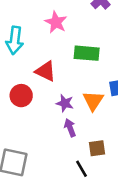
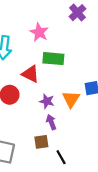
green rectangle: (87, 53) -> (53, 59), moved
brown square: (97, 148) -> (41, 142), moved

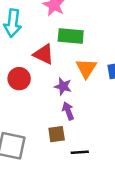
orange triangle: (71, 99) -> (86, 68), moved
black line: (61, 157) -> (80, 152), turned -64

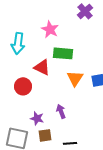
purple star: (63, 86) -> (37, 118), moved
brown square: (57, 134) -> (45, 135), moved

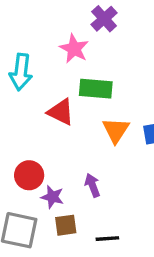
purple cross: (85, 11) -> (104, 19), moved
red circle: (23, 86) -> (29, 175), moved

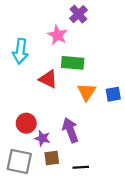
purple arrow: (92, 185) -> (70, 130), size x1.5

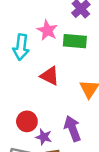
pink star: (58, 35) -> (47, 30), moved
green rectangle: (73, 63) -> (75, 41), moved

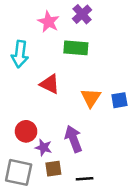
pink star: (47, 30) -> (48, 22), moved

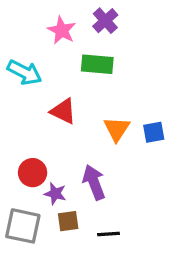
cyan arrow: (20, 54) -> (24, 72), turned -70

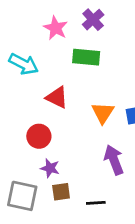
red circle: (33, 173) -> (39, 136), moved
purple arrow: (94, 182) -> (114, 160), moved

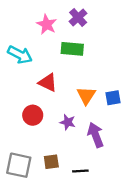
purple star: (50, 168) -> (68, 122), moved

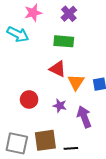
pink star: (47, 24) -> (33, 13), moved, turned 30
cyan arrow: (20, 55) -> (18, 34), moved
red triangle: (48, 83) -> (58, 69), moved
brown square: (51, 162) -> (45, 140), size x1.6

